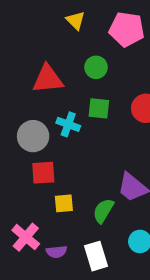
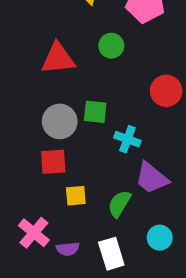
green square: (99, 108) -> (95, 112), moved
cyan cross: (68, 124) -> (127, 139), moved
gray circle: (33, 136) -> (60, 121), moved

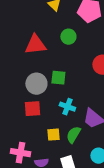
cyan cross: (127, 139) -> (67, 107), moved
yellow square: (76, 196) -> (53, 135), moved
pink cross: (34, 233) -> (20, 153), turned -30

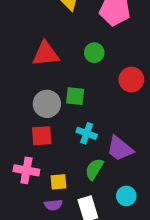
green circle: (68, 37) -> (94, 53), moved
yellow square: (53, 135) -> (58, 182), moved
pink cross: (20, 153) -> (26, 170), moved

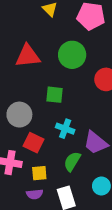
green circle: (94, 53) -> (72, 55), size x1.5
gray circle: (47, 104) -> (19, 115), moved
red square: (42, 136) -> (33, 143), moved, turned 30

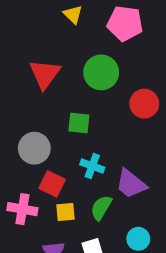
red triangle: (28, 56) -> (45, 74), turned -48
yellow square: (39, 173) -> (65, 212), moved

